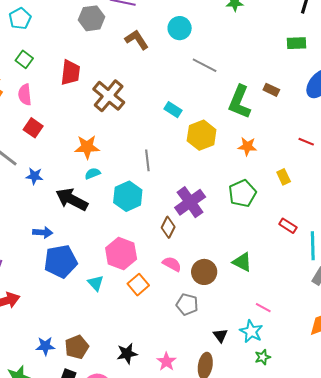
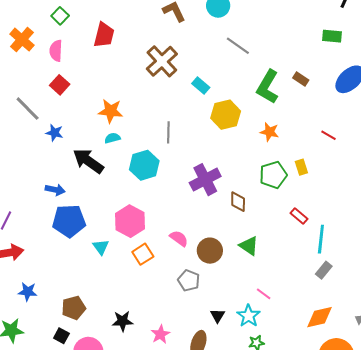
brown cross: (109, 96) -> (162, 61), moved
green pentagon: (242, 193) -> (273, 175), moved
brown diamond: (168, 227) -> (238, 202), moved, turned -35
blue star: (45, 346) -> (28, 292), moved

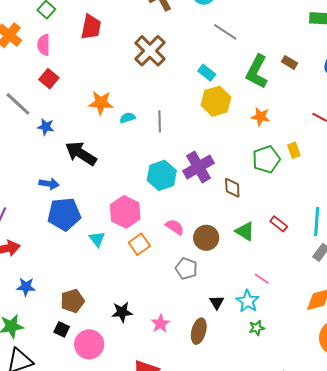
cyan rectangle: (201, 86) -> (207, 73), moved
cyan semicircle: (112, 138) -> (128, 118), moved
cyan hexagon: (144, 165) -> (162, 175), moved
red rectangle: (299, 216) -> (279, 224), moved

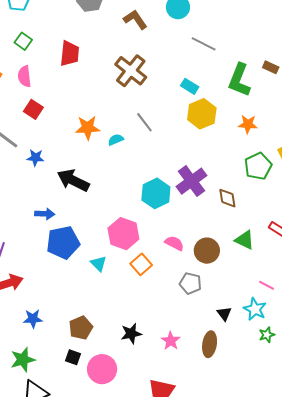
gray line: (160, 121) -> (144, 122), moved, turned -30

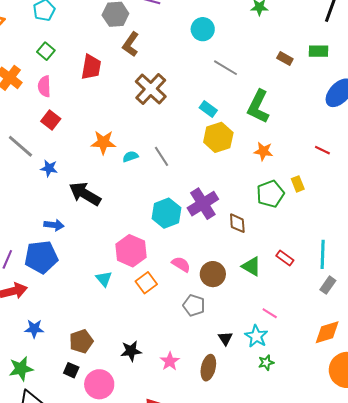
brown L-shape: (135, 20) -> (131, 44), moved, turned -115
brown rectangle: (271, 67) -> (285, 59), moved
gray line: (144, 122) -> (161, 156), moved
blue pentagon: (63, 242) -> (41, 257), moved

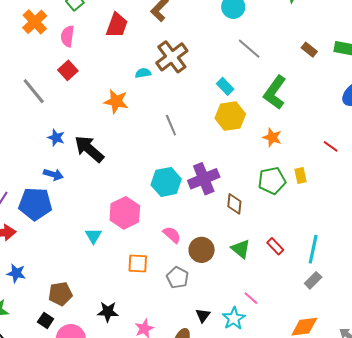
cyan semicircle: (130, 157) -> (143, 73), moved
blue star: (49, 168) -> (56, 138), moved
orange square: (146, 283) -> (138, 263), moved, turned 30

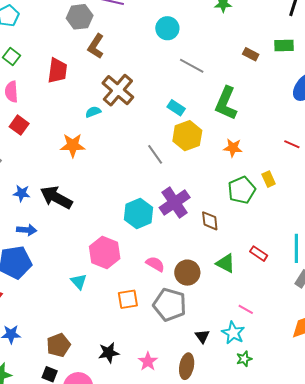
gray line: (171, 125) -> (155, 154), moved
gray pentagon: (178, 278) -> (170, 305), size x1.5

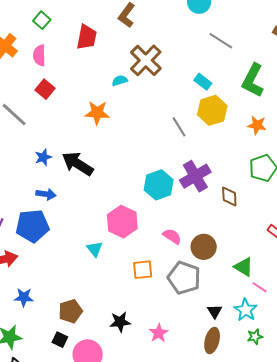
blue star: (22, 193) -> (43, 157), turned -30
green triangle: (226, 263) -> (244, 267), moved
brown ellipse: (187, 366) -> (212, 341), moved

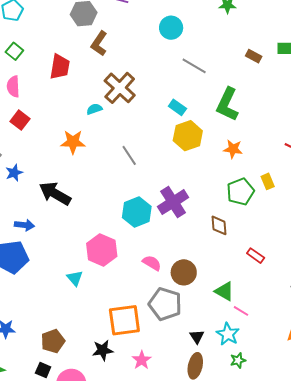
gray line: (179, 127) -> (129, 155), moved
blue star: (43, 157) -> (14, 173), moved
brown diamond: (229, 197) -> (219, 225), moved
orange square: (143, 270) -> (124, 320), moved, size x1.6

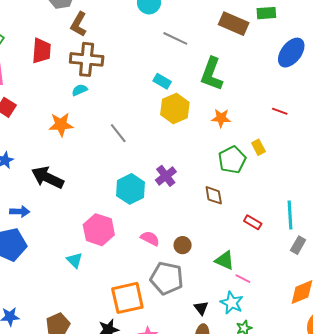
brown rectangle: (254, 56) -> (234, 24), size x1.8
brown cross: (120, 88) -> (87, 59), moved, turned -32
purple cross: (173, 202) -> (166, 176), size x0.7
brown circle: (184, 272) -> (183, 245), size x0.7

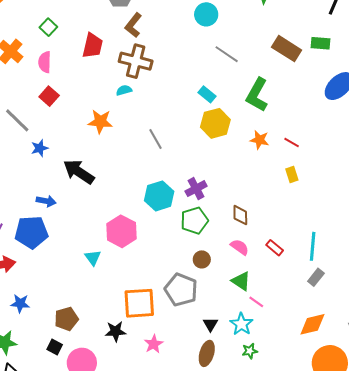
red line: (280, 111) -> (292, 143), moved
green pentagon: (232, 160) -> (194, 221), moved
pink semicircle: (150, 238) -> (240, 247), moved

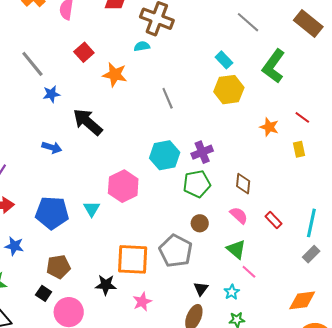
red square: (49, 96) -> (84, 52), moved
orange star: (260, 140) -> (269, 127), moved
blue pentagon: (31, 232) -> (52, 213), moved
cyan star: (241, 324) -> (232, 292), size x0.7

